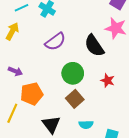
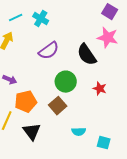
brown square: (75, 99) -> (58, 106), moved
black triangle: (51, 125) -> (32, 132), moved

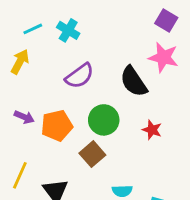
orange pentagon: (26, 102) -> (57, 126), moved

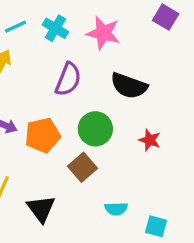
pink star: (163, 57) -> (103, 33), moved
purple semicircle: (80, 76) -> (68, 79), turned -32
black semicircle: (134, 82) -> (129, 86), turned -36

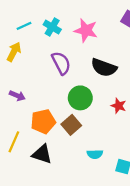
purple semicircle: (68, 79) -> (61, 63), turned -50
orange pentagon: (43, 135) -> (43, 122), moved
black triangle: (41, 209) -> (42, 154), turned -35

